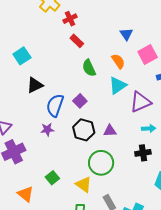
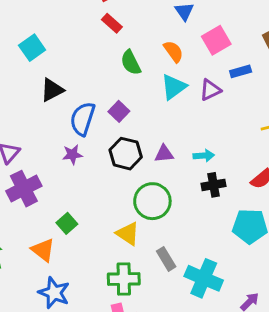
purple triangle: (140, 102) -> (210, 90), moved, size x0.7
cyan arrow: (149, 128) -> (204, 156), moved
green square: (52, 178) -> (67, 223), moved

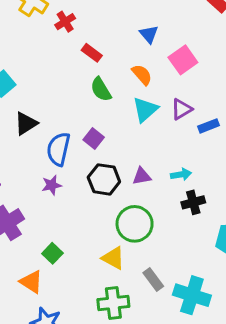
red rectangle: (112, 23) -> (92, 53), moved
blue rectangle: (241, 71) -> (209, 126), moved

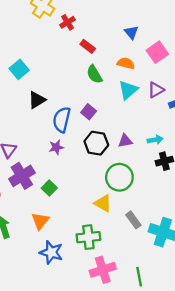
orange semicircle: (142, 75) -> (126, 63), turned -35
green square: (52, 253) -> (49, 188), moved
orange triangle: (31, 282) -> (40, 221), turned 36
green cross: (113, 303) -> (88, 237), moved

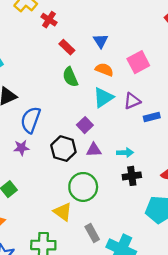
red cross: (67, 22) -> (49, 20), turned -32
blue triangle: (131, 32) -> (101, 41), moved
purple square: (89, 112) -> (85, 125), moved

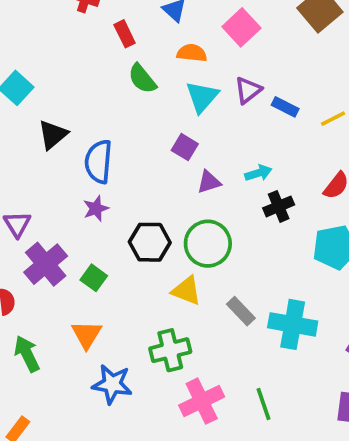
red rectangle: (67, 47) -> (125, 34), turned 35
blue rectangle: (152, 117) -> (285, 107), turned 56
black hexagon: (63, 149) -> (150, 242), moved

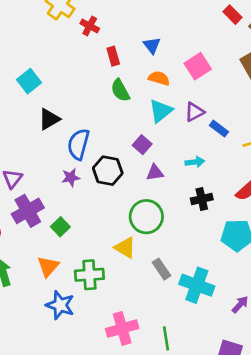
cyan arrow: (258, 173) -> (195, 162), moved
black hexagon: (150, 242) -> (108, 171), moved
green cross: (170, 350) -> (89, 275), moved

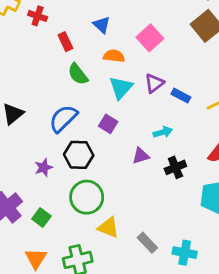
blue semicircle: (79, 144) -> (63, 119), moved, turned 40
purple triangle: (155, 173) -> (141, 156), moved
green circle: (146, 217) -> (87, 197), moved
cyan cross: (197, 285) -> (185, 253), size x0.7

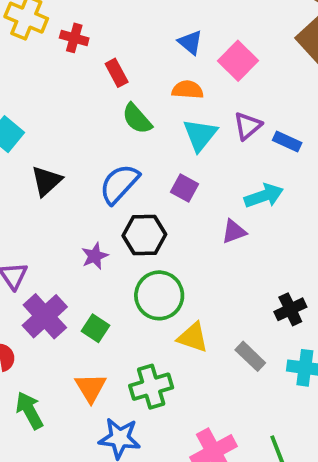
blue triangle: (102, 25) -> (190, 42), moved
cyan arrow: (163, 132) -> (264, 196), size x1.4
black cross: (175, 167) -> (290, 309), moved

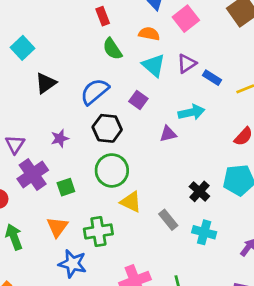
cyan triangle: (200, 135) -> (154, 65), turned -35
purple star: (95, 256) -> (60, 138), moved
black cross: (290, 309) -> (199, 191), turned -30
green square: (96, 328) -> (66, 187), turned 30

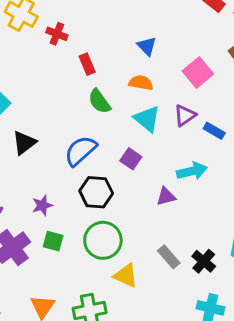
pink square: (186, 19) -> (198, 73), moved
green square: (66, 187) -> (53, 241), moved, turned 36
gray rectangle: (168, 220) -> (169, 257), moved

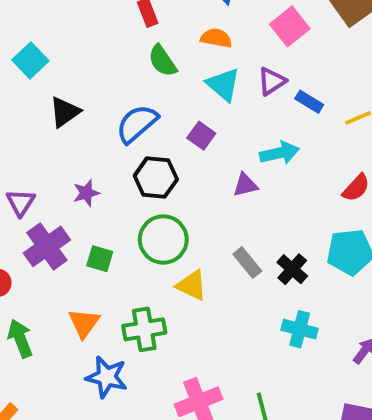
green square: (53, 241) -> (100, 259), moved

